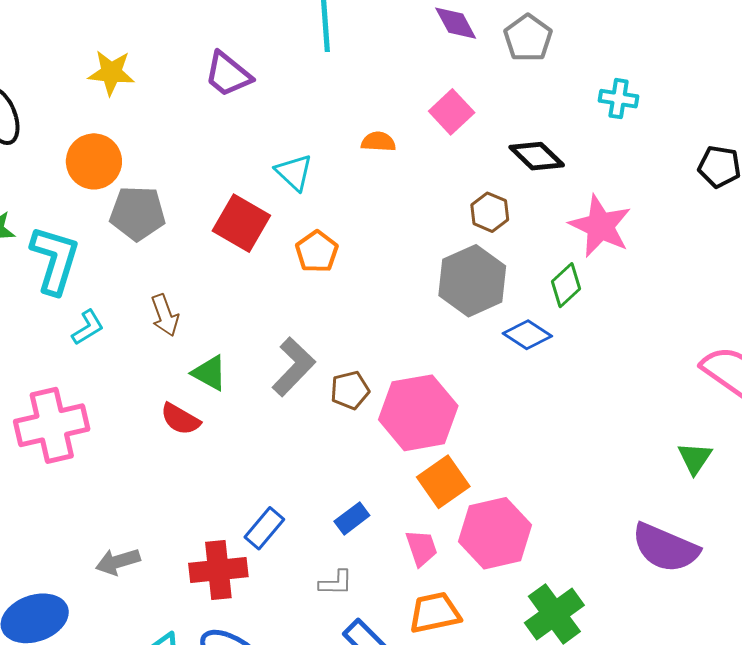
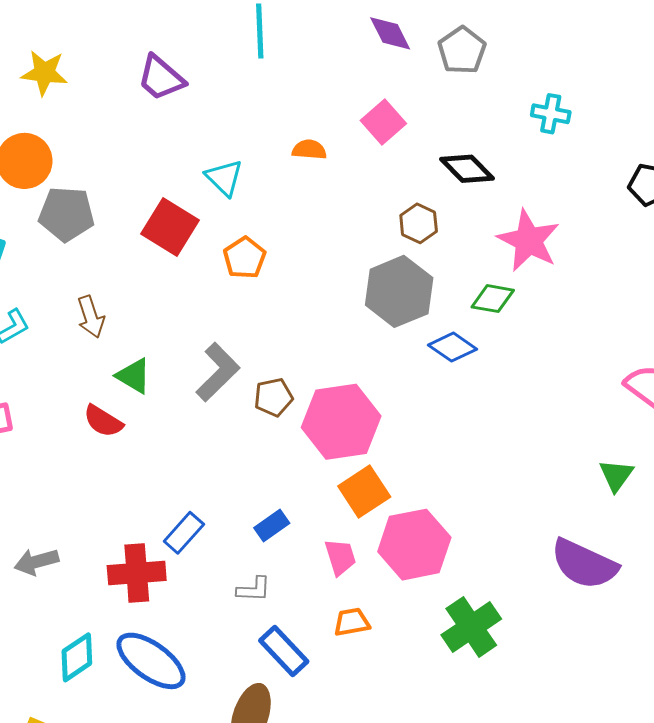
green diamond: (566, 285) -> (493, 299), turned 51
orange trapezoid: (435, 613) -> (352, 622), size x0.7

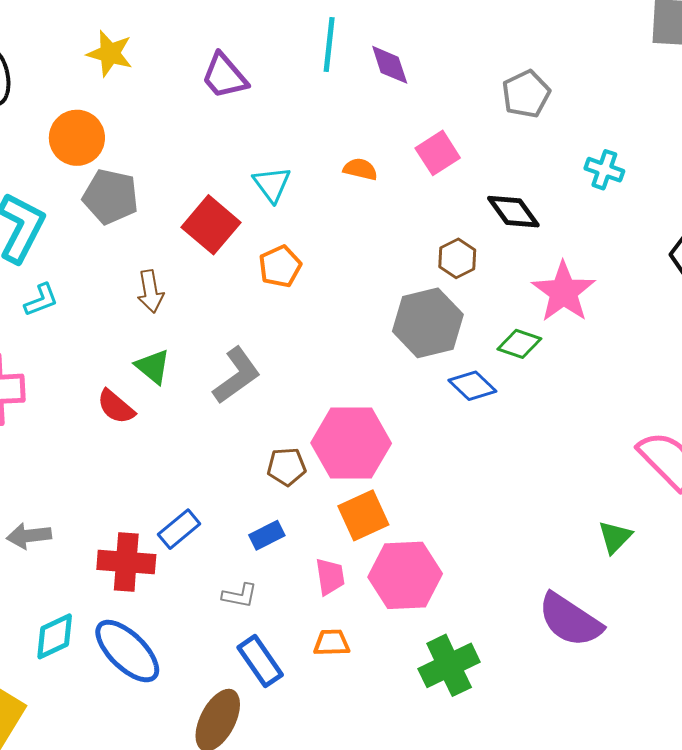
purple diamond: (390, 33) -> (390, 65), moved
brown arrow: (91, 317) -> (150, 291), moved
brown pentagon: (273, 397) -> (287, 467), moved

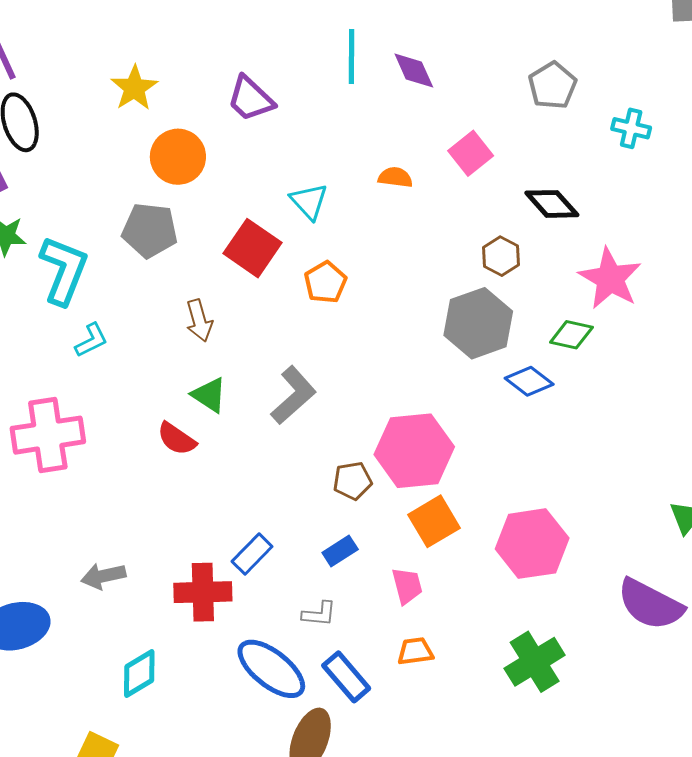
yellow star: (110, 53) -> (134, 88), turned 30
orange circle: (77, 138) -> (178, 157), moved
cyan cross: (604, 170) -> (631, 128), moved
pink hexagon: (405, 575) -> (532, 544), moved
blue ellipse: (127, 651) -> (271, 669), moved

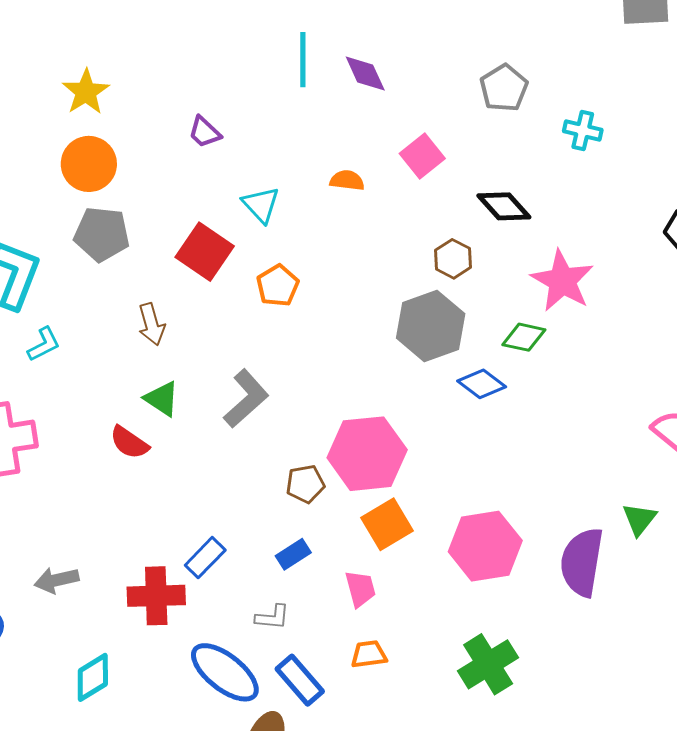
purple trapezoid: (251, 99) -> (205, 132), moved, size x0.7
orange circle: (178, 157) -> (89, 164), moved
purple semicircle: (650, 604) -> (582, 562), moved, turned 72

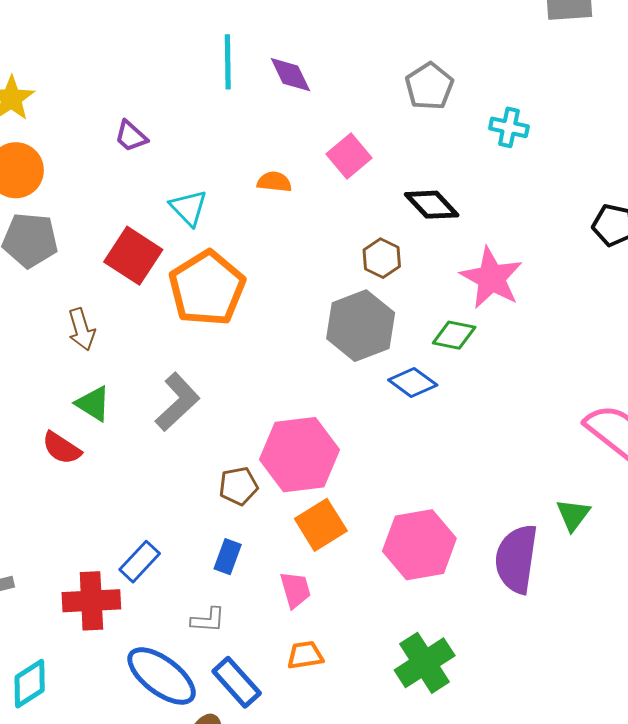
orange pentagon: (278, 286) -> (207, 288), size x1.8
blue rectangle: (293, 554) -> (228, 557), turned -36

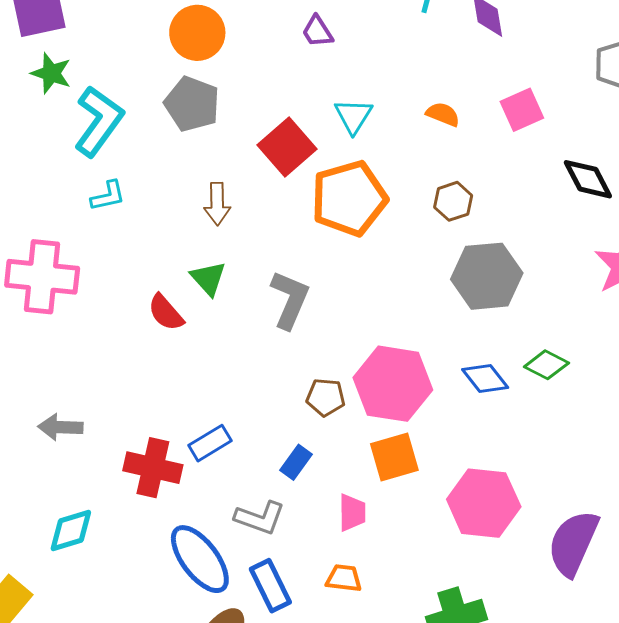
brown hexagon: (382, 258) -> (453, 201), moved
green diamond: (454, 335) -> (546, 365), moved
blue diamond: (413, 383) -> (485, 378), moved
gray L-shape: (177, 402) -> (290, 300), turned -40
gray L-shape: (208, 620) -> (260, 518), size x1.4

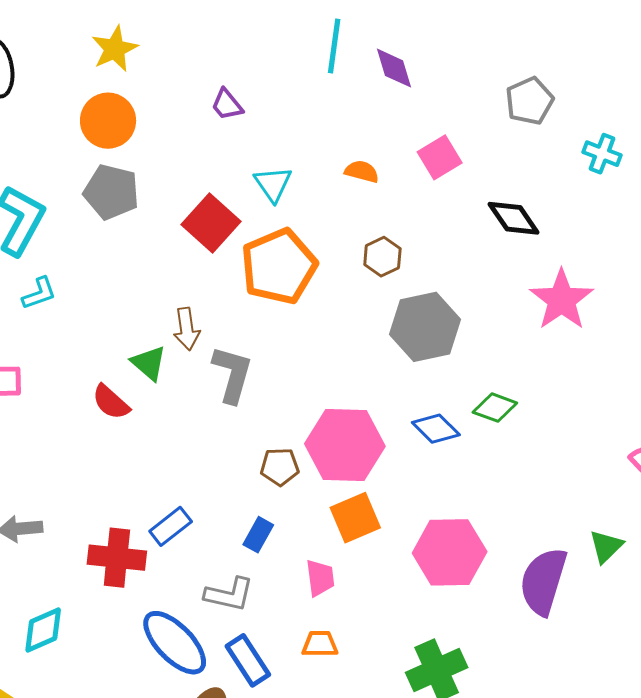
brown arrow: (217, 204) -> (187, 329), moved

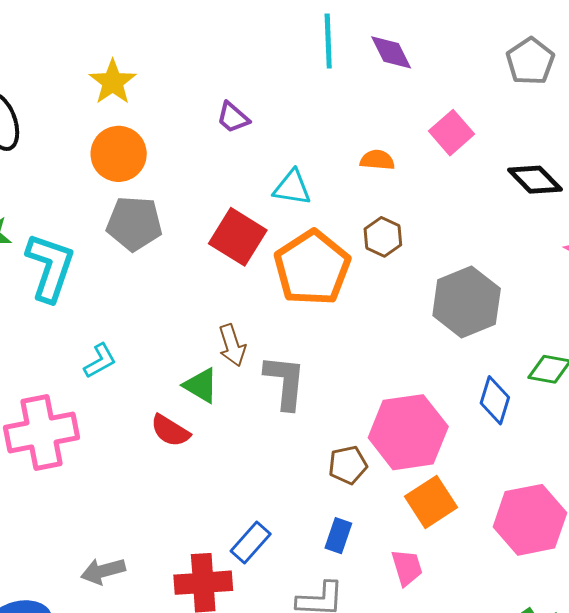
cyan triangle: (273, 184) -> (292, 188), turned -36
brown hexagon: (382, 257) -> (383, 237), moved
cyan L-shape: (39, 293) -> (100, 361), moved
blue diamond: (436, 429) -> (495, 400), turned 72

